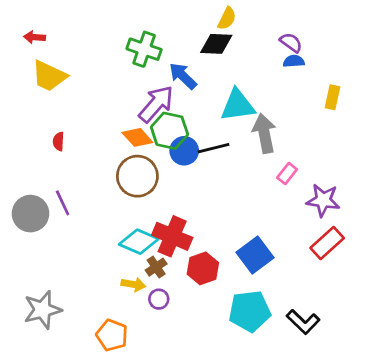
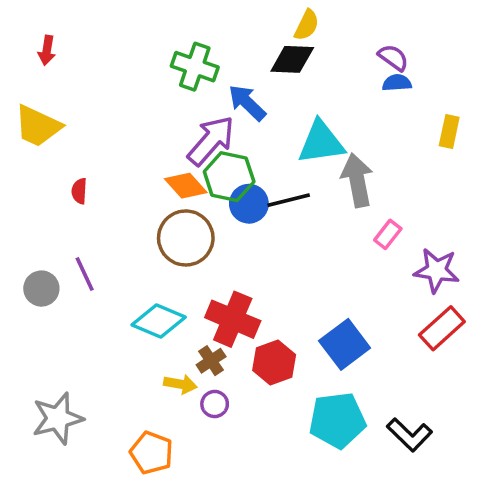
red arrow: (35, 37) -> (47, 50), turned -85
yellow trapezoid: (49, 76) -> (38, 126), moved
gray circle: (30, 214) -> (41, 289), size x0.7
cyan diamond: (139, 242) -> (159, 321), moved

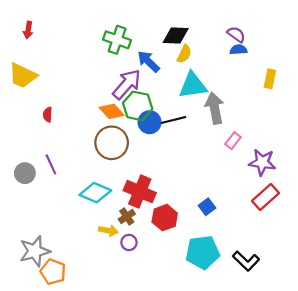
yellow semicircle: (307, 25) -> (184, 54), moved
blue square: (345, 344) -> (207, 207), size x0.6
orange pentagon: (151, 453) -> (53, 272), moved

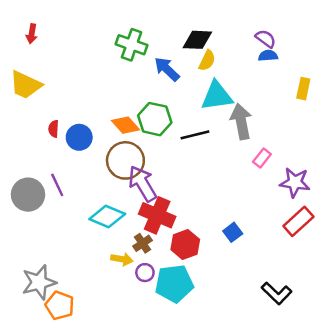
purple arrow: (127, 84) -> (143, 184), moved, turned -72
blue circle: (150, 122) -> (79, 137), moved
gray circle: (25, 173) -> (28, 195), size x1.4
cyan pentagon: (203, 252) -> (174, 284), moved

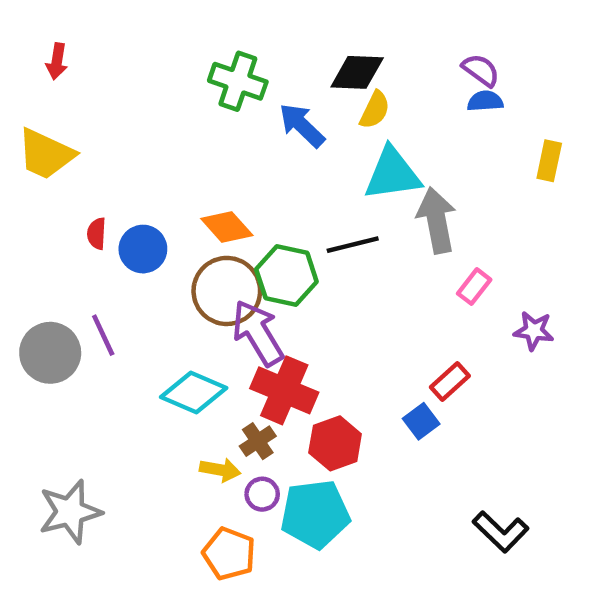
green hexagon: (155, 119) -> (286, 276), moved
purple star: (295, 182) -> (534, 331), size x0.7
red rectangle: (298, 221) -> (450, 382), moved, size x0.7
orange pentagon: (60, 305) -> (229, 554), moved

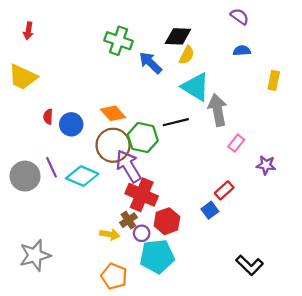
purple semicircle: (481, 70) -> (240, 16), moved
cyan triangle: (392, 174) -> (196, 87), turned 40
cyan diamond: (194, 393) -> (82, 176), moved
purple circle: (262, 494) -> (142, 233), moved

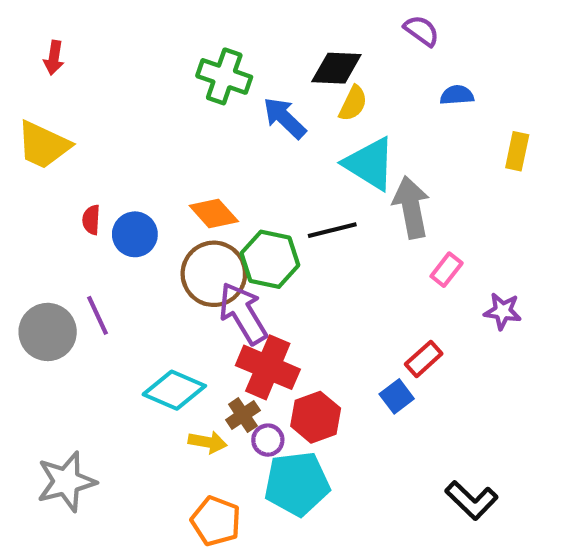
purple semicircle: (240, 16) -> (422, 31), moved
cyan diamond: (82, 176) -> (174, 390), moved

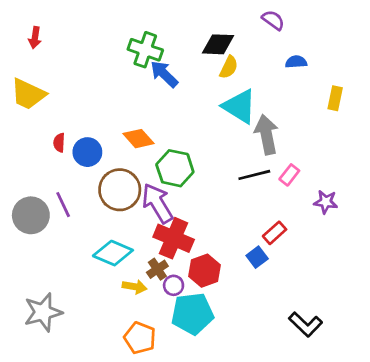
blue arrow: (284, 118) -> (164, 74), moved
black line: (332, 230) -> (254, 175), moved
brown circle: (214, 274) -> (120, 190), moved

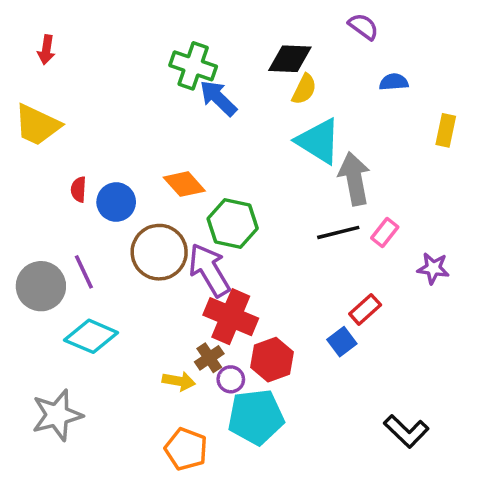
cyan diamond: (113, 253) -> (91, 336), moved

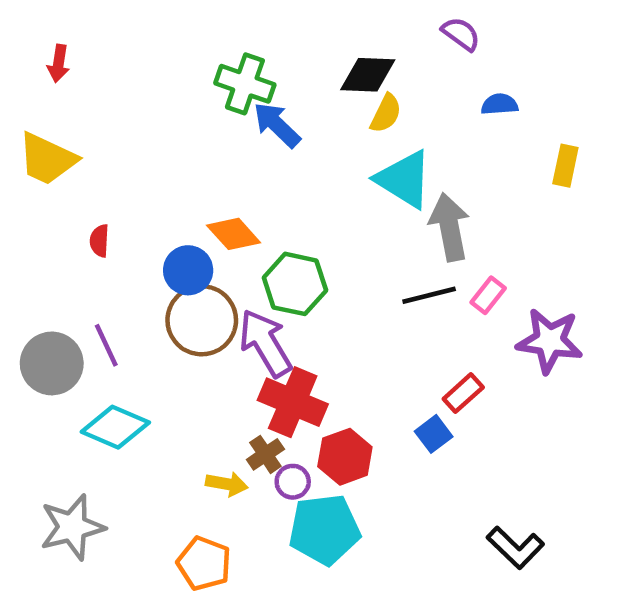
blue circle: (116, 202) -> (188, 270), moved
purple star: (433, 268) -> (550, 341), size x1.6
orange pentagon: (186, 449) -> (204, 564), moved

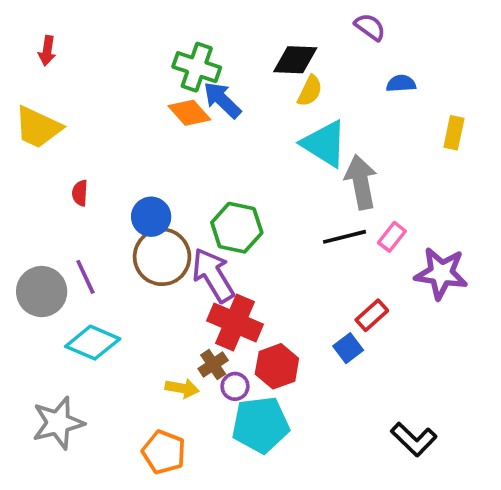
orange diamond: (234, 234) -> (189, 113), moved

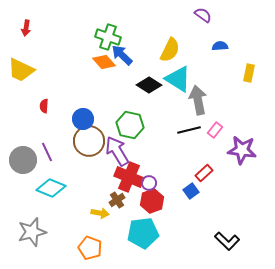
black diamond: (295, 60) -> (149, 85), moved, turned 30
yellow semicircle: (310, 91) -> (170, 50), size x1.4
purple circle: (235, 386) -> (149, 183), moved

